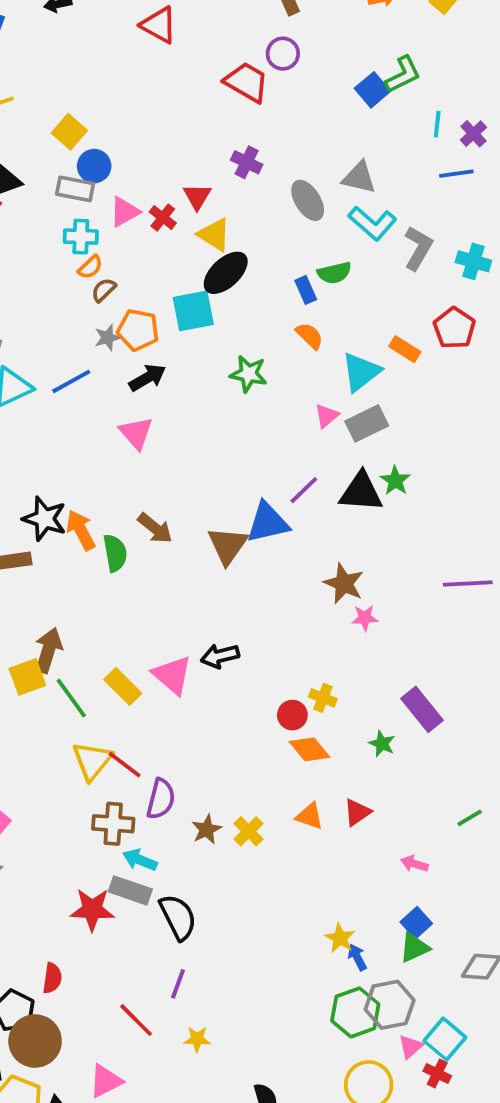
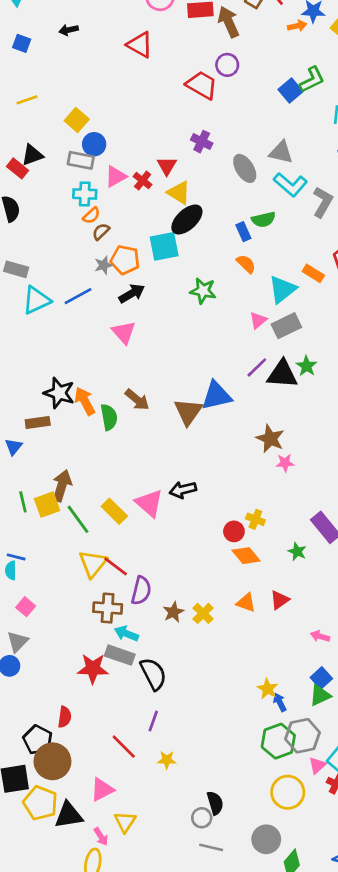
purple line: (304, 490) -> (257, 367), moved

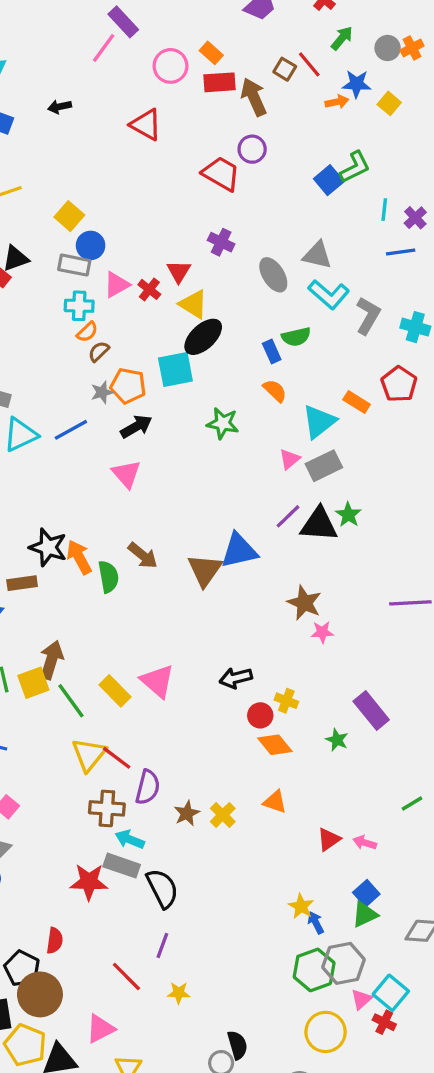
black arrow: (183, 490) -> (236, 678), moved
red triangle: (280, 600) -> (329, 839), moved

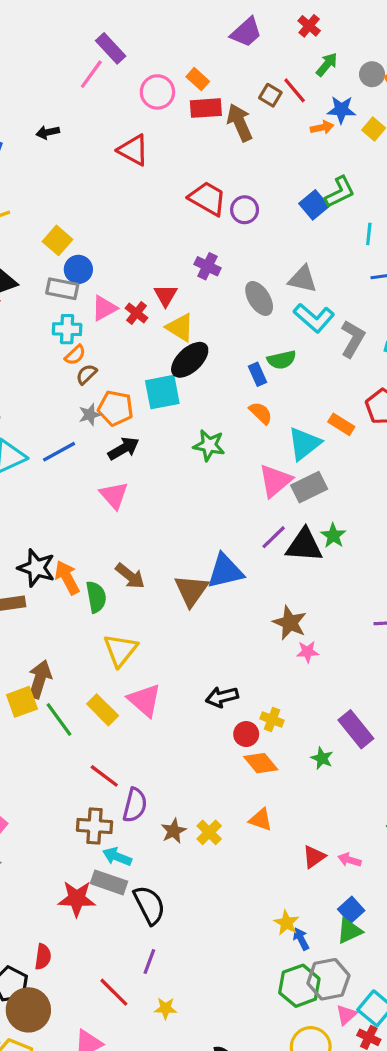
purple circle: (252, 149) -> (245, 210), moved
pink triangle: (290, 459) -> (275, 481), size x1.6
yellow triangle: (89, 755) -> (120, 650), moved

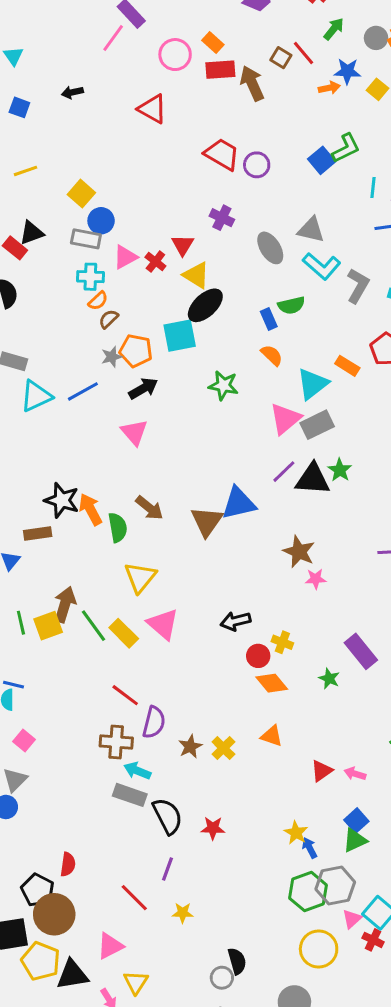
green line: (59, 720) -> (93, 626), moved
red star: (77, 899) -> (213, 828), moved, size x0.7

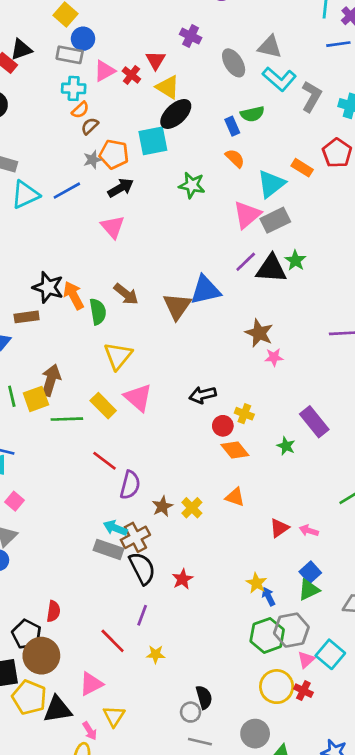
green line: (93, 626) -> (67, 419), moved, turned -56
brown cross: (116, 742) -> (135, 537), moved, turned -32
red star: (213, 828) -> (182, 579), turned -30
red cross: (373, 940) -> (303, 691), moved

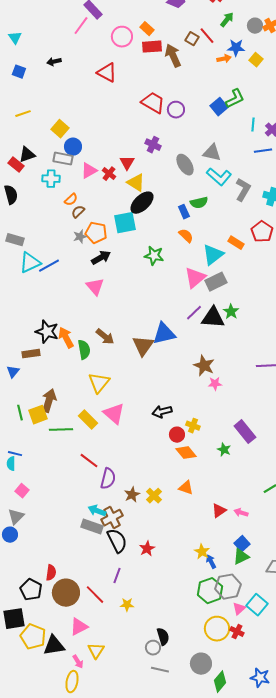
cyan cross: (74, 88) -> (51, 179), moved
blue line: (67, 191) -> (49, 266), moved
brown circle: (41, 656) -> (66, 593), moved

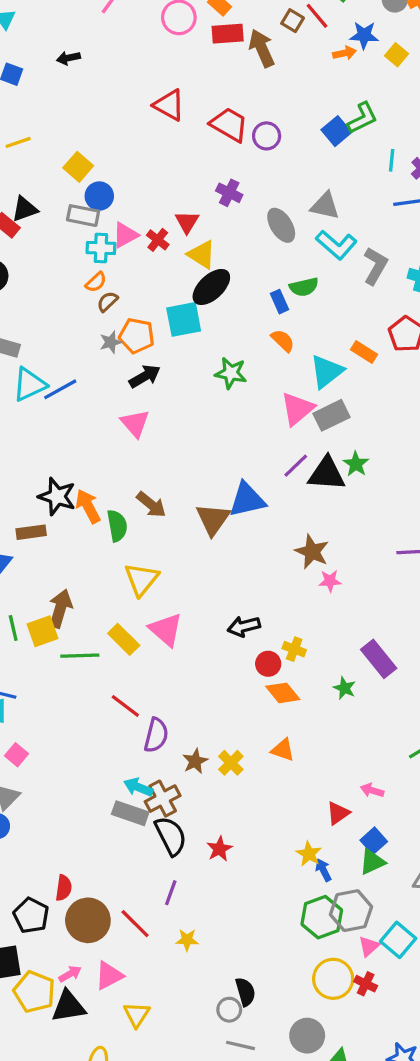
red triangle: (107, 73) -> (169, 105), moved
cyan cross: (51, 179) -> (101, 248), moved
red triangle: (219, 511) -> (338, 813), moved
pink arrow: (78, 662) -> (70, 974), moved, turned -88

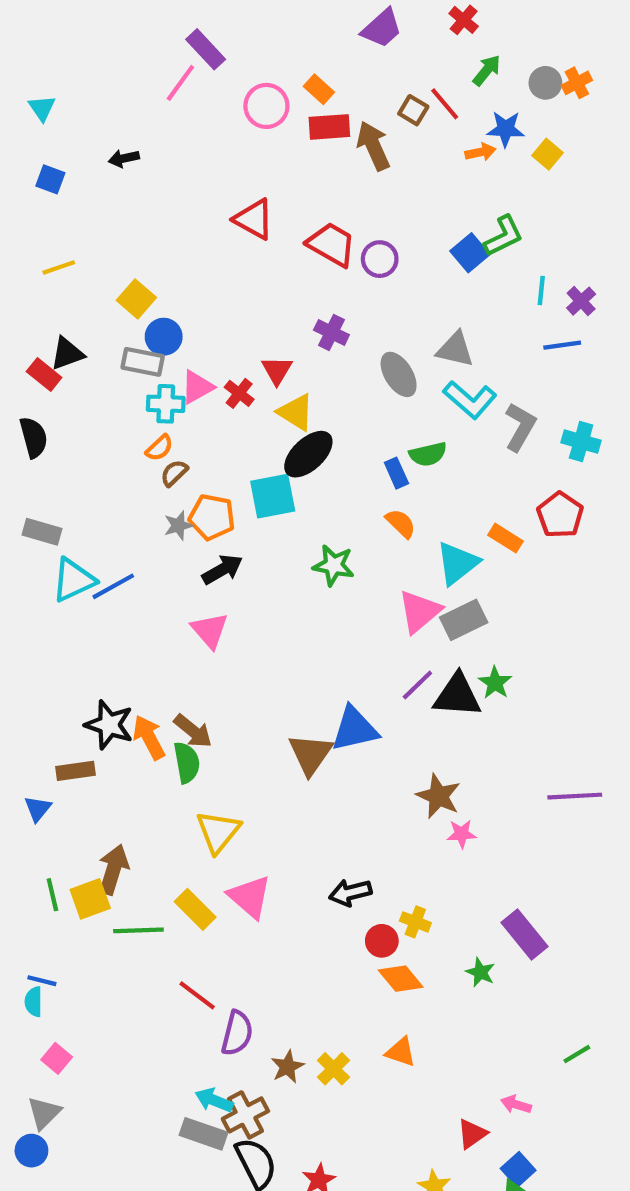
brown arrow: (151, 505) -> (193, 731), moved

